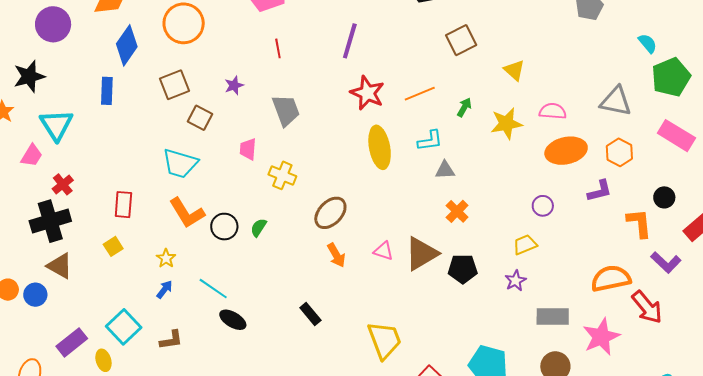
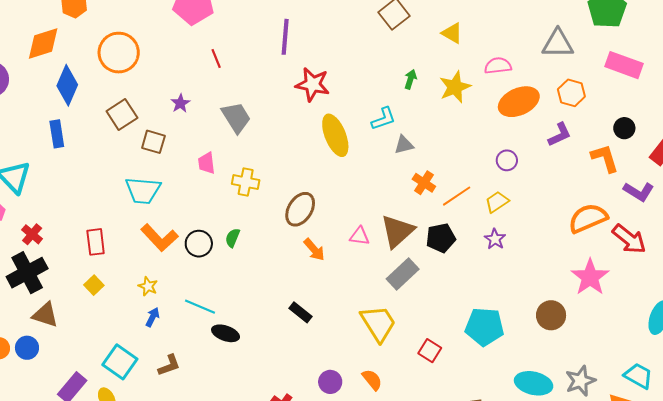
orange line: (420, 94) -> (457, 196), moved
gray rectangle: (553, 316) -> (403, 274), moved, turned -32

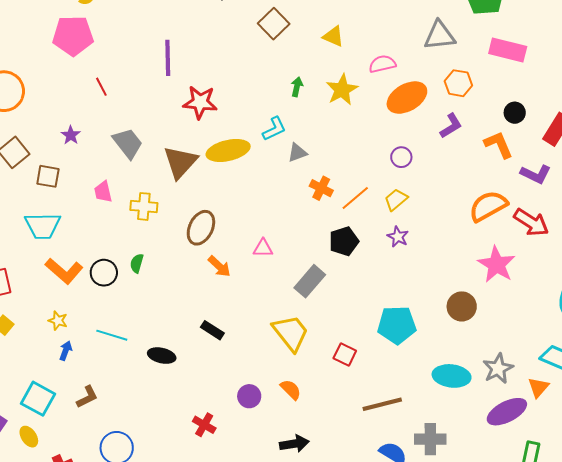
yellow ellipse: (335, 135) -> (228, 150), turned -75
brown triangle: (397, 231) -> (180, 162), moved
black ellipse: (226, 333) -> (162, 356), moved

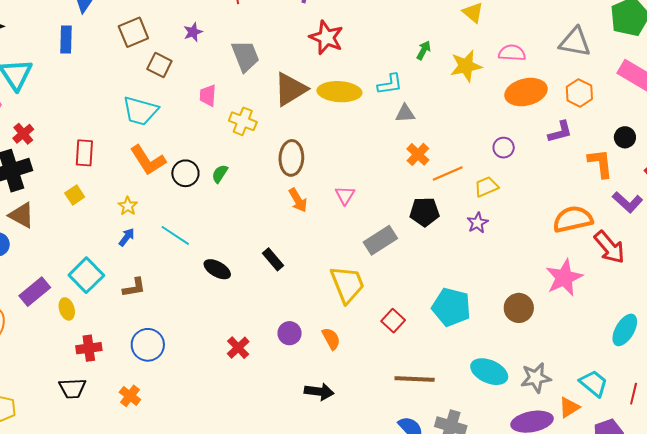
brown ellipse: (201, 228) -> (291, 158), turned -40
pink triangle: (263, 248) -> (345, 195), turned 45

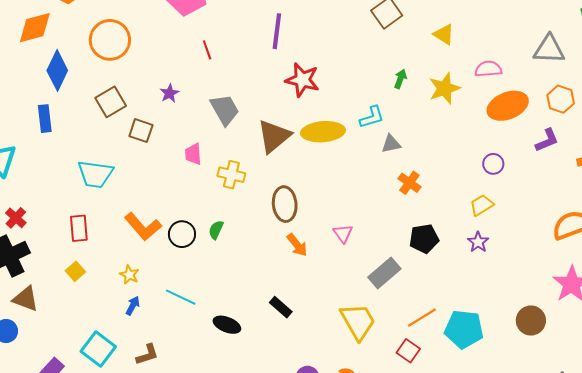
cyan trapezoid: (140, 111) -> (95, 174), moved
orange line: (448, 173) -> (422, 318), moved

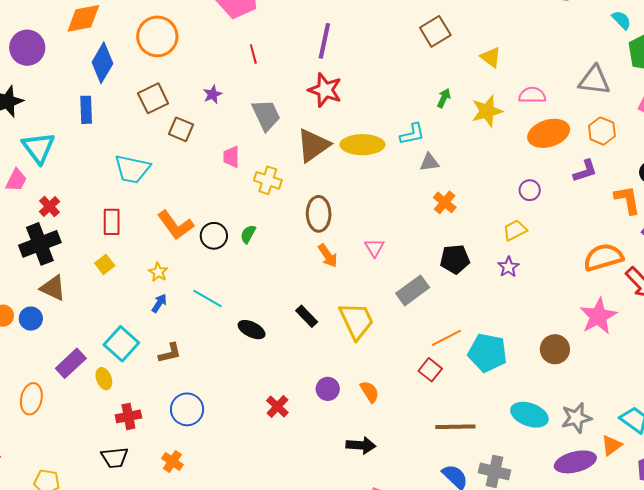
red star: (302, 80) -> (325, 90), moved
yellow trapezoid: (358, 321) -> (356, 321), moved

